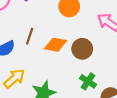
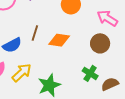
brown circle: (82, 49) -> (100, 43), moved

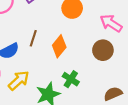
orange diamond: (59, 40) -> (59, 46), turned -60
green cross: (90, 73) -> (71, 79), moved

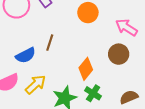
orange diamond: (59, 46) -> (86, 69), moved
green cross: (71, 79) -> (93, 93), moved

